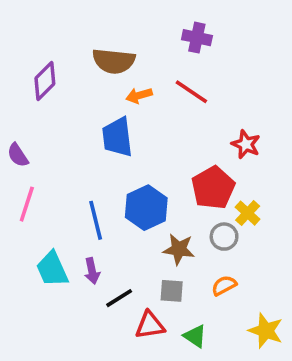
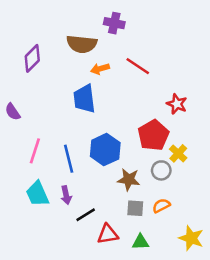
purple cross: (197, 38) -> (114, 23), moved
pink line: (27, 204) -> (35, 151), moved
gray square: (172, 291) -> (135, 208), moved
green triangle: (195, 336) -> (140, 242), turned -36

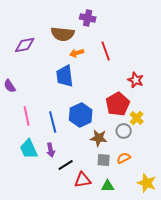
purple diamond: (32, 58) -> (25, 45), turned 35
red line: (138, 66) -> (106, 51), turned 36
pink line: (35, 151) -> (27, 116), turned -30

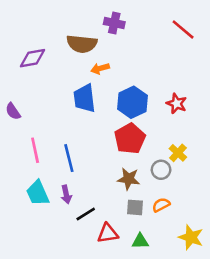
red line: (106, 51) -> (183, 30), moved, turned -30
red pentagon: (118, 104) -> (130, 139), moved
blue hexagon: (81, 115) -> (132, 102), moved

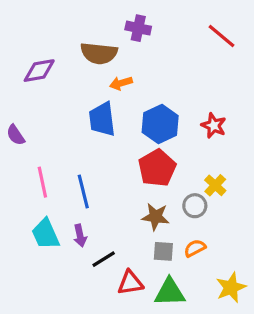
yellow star: (191, 237) -> (231, 287), turned 30
green triangle: (140, 241) -> (170, 292), size x1.5

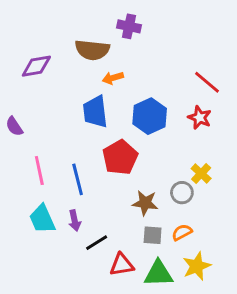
red line: (222, 36) -> (207, 82), moved
red pentagon: (157, 168) -> (120, 157), moved
yellow star: (231, 287) -> (197, 266), moved

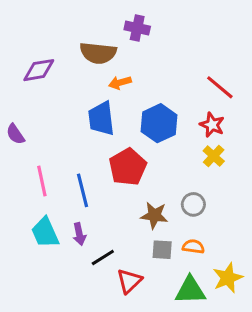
yellow cross: (201, 173) -> (214, 156), moved
orange semicircle: (182, 232) -> (193, 247), turned 36
red triangle: (122, 265) -> (129, 281), turned -35
yellow star: (197, 266) -> (228, 278), moved
green triangle: (158, 274) -> (190, 290), moved

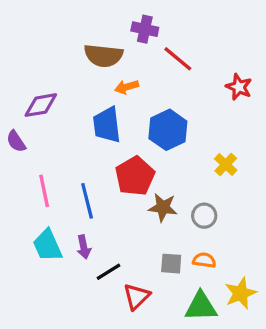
purple diamond: (39, 70) -> (41, 105), moved
red line: (220, 87) -> (178, 59), moved
red star: (212, 125) -> (239, 87), moved
brown star: (154, 215) -> (163, 207), moved

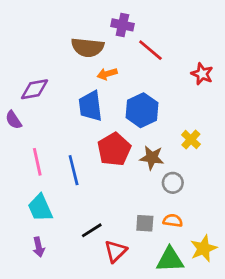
brown star: (163, 207) -> (152, 158), moved
purple arrow: (84, 247) -> (39, 247), moved

